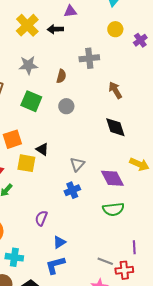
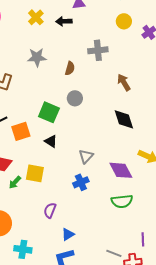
yellow cross: (27, 25) -> (36, 17), size x0.7
green square: (31, 101) -> (49, 112), moved
yellow square: (26, 163) -> (35, 173), moved

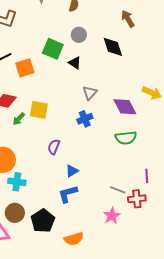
black diamond: (124, 119) -> (113, 47), moved
black triangle: (51, 141) -> (75, 63), moved
cyan cross: (23, 249) -> (17, 182), moved

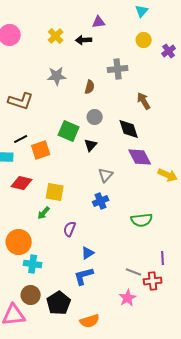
black triangle: (75, 63) -> (91, 145), turned 40
purple diamond: (125, 107) -> (140, 157), moved
green arrow: (19, 119) -> (44, 213), moved

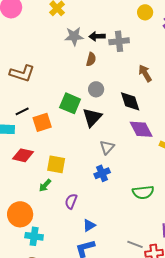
black arrow: (84, 40) -> (97, 36), moved
gray star: (57, 76) -> (74, 36), moved
black triangle: (91, 145) -> (92, 117), size x1.5

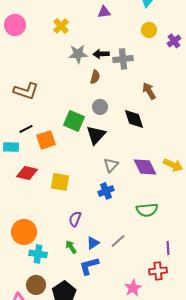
purple diamond: (141, 129) -> (145, 167), moved
green arrow: (45, 185) -> (71, 247), moved, turned 104
gray line: (135, 244) -> (118, 241), moved, turned -63

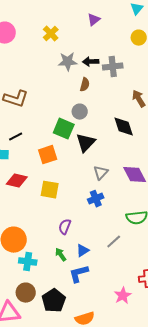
purple triangle: (104, 12) -> (94, 20), turned -32
gray circle: (100, 107) -> (80, 112), moved
orange square: (46, 140) -> (48, 155), moved
gray line: (118, 241) -> (114, 242), moved

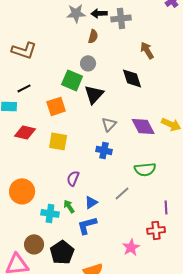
blue cross: (96, 199) -> (104, 150), turned 35
cyan cross: (28, 262) -> (50, 213), moved

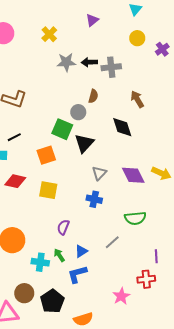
brown semicircle: (93, 36) -> (93, 96), moved

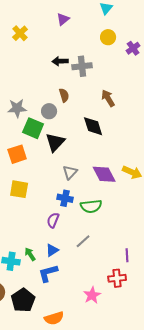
gray star: (66, 62) -> (17, 108), moved
brown semicircle: (93, 96) -> (64, 95), turned -32
green semicircle: (135, 218) -> (91, 206), moved
purple semicircle: (63, 227) -> (53, 220), moved

